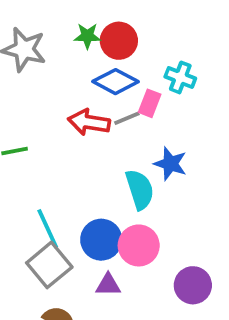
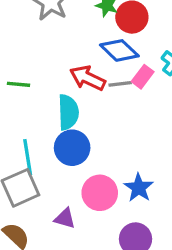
blue star: (170, 164) -> (139, 188), moved
cyan semicircle: (140, 190) -> (68, 112), moved
blue circle: (101, 240) -> (72, 148), moved

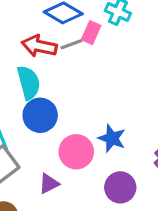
purple triangle: (65, 218) -> (49, 184), turned -30

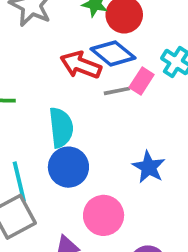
red arrow: (39, 46) -> (81, 65), moved
blue star: (112, 138) -> (149, 167), moved

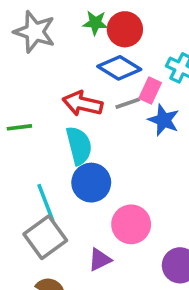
red arrow: (81, 65) -> (83, 104), moved
blue star: (149, 167) -> (164, 120), moved

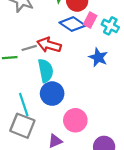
pink rectangle: (150, 90) -> (90, 20), moved
gray line: (128, 103) -> (29, 48), moved
gray square: (45, 237) -> (22, 126), turned -35

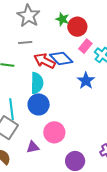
blue diamond: (73, 24) -> (61, 58), moved
gray line: (29, 48) -> (25, 43), moved

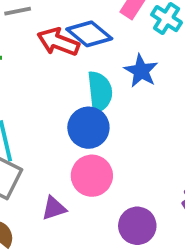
cyan semicircle: (37, 83) -> (100, 92), moved
blue circle: (39, 104) -> (88, 128), moved

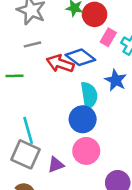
purple triangle: (54, 208) -> (56, 165), moved

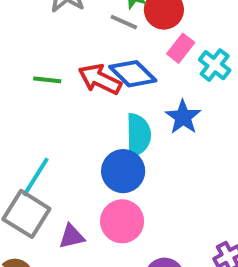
gray line: (32, 44) -> (124, 22), moved, turned 30
green line: (15, 76) -> (47, 80), moved
cyan line: (28, 130) -> (36, 177), turned 40

